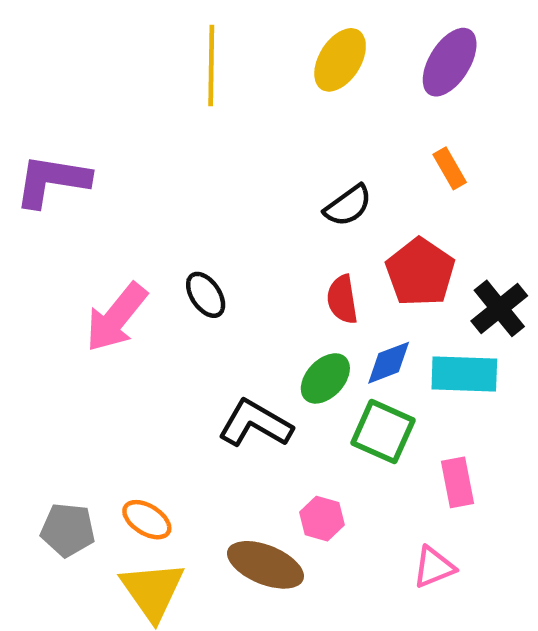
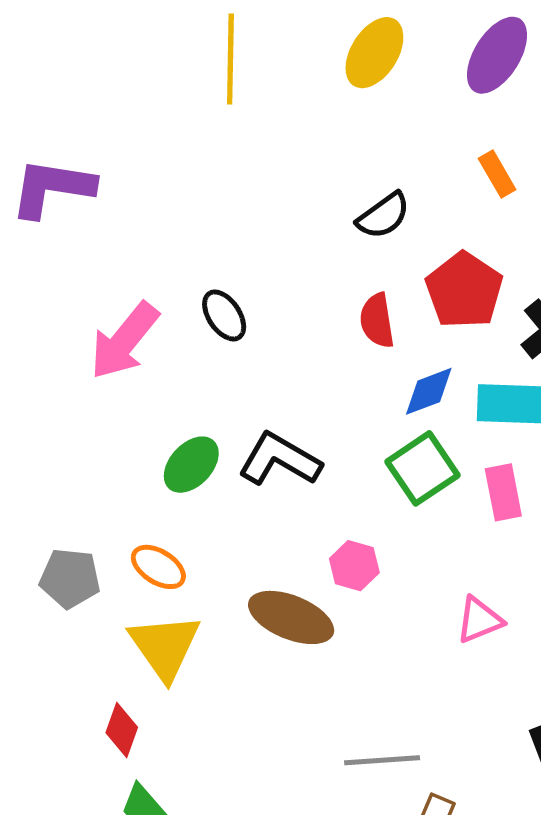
green ellipse: (325, 378) -> (191, 465), moved
green square: (383, 432) -> (422, 468), turned 32
pink rectangle: (458, 482) -> (503, 492), moved

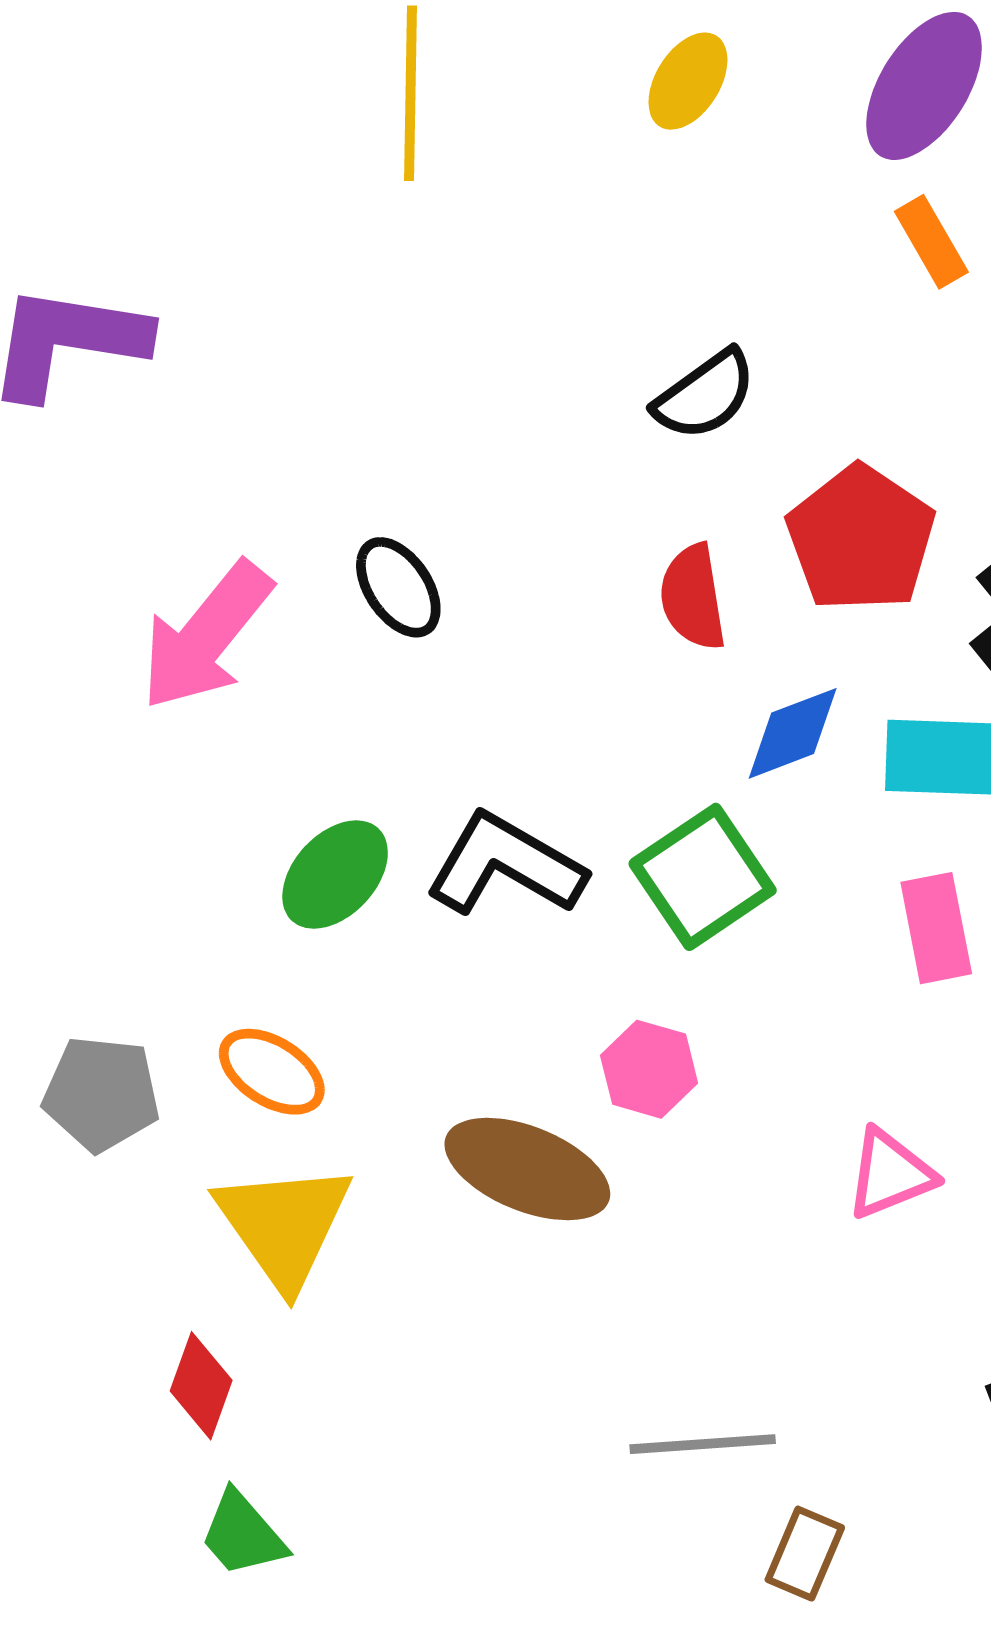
yellow ellipse: (374, 53) -> (688, 81), size x0.7
orange rectangle: (497, 174) -> (931, 242), moved
green square: (422, 468) -> (703, 877), moved

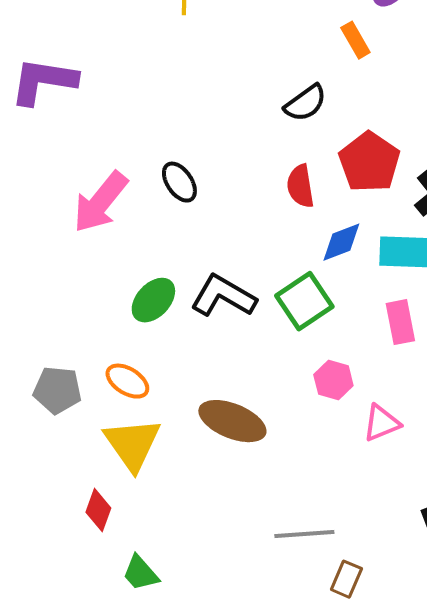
orange rectangle: (931, 242) -> (355, 40), moved
pink hexagon: (649, 1069) -> (333, 380), moved
green trapezoid: (243, 1534) -> (140, 573), moved

